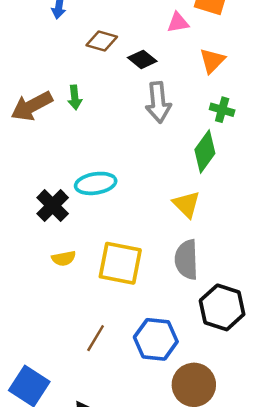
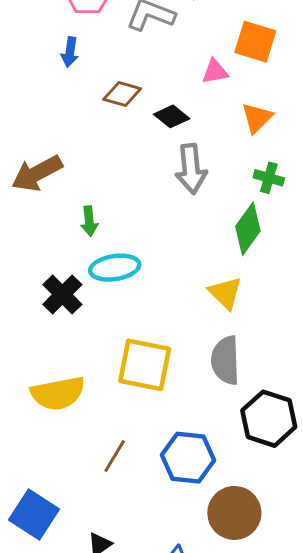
green arrow: (75, 97) -> (89, 221), moved
yellow semicircle: (64, 258) -> (58, 393), moved, size x1.8

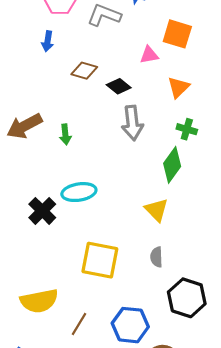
green arrow: (89, 221) -> (65, 134), moved
gray semicircle: (225, 360) -> (156, 257), size x0.6
yellow semicircle: (58, 393) -> (39, 301), moved

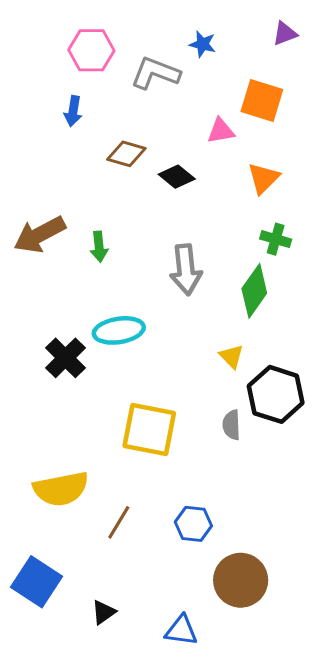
gray arrow: (132, 123) -> (186, 270), moved
yellow triangle: (156, 210) -> (231, 356), size x0.7
black hexagon: (187, 298) -> (276, 394), moved
blue hexagon: (130, 325) -> (193, 524), size x0.7

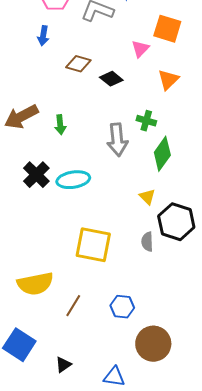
pink triangle: (221, 131) -> (140, 49), turned -36
green cross: (276, 239) -> (146, 121), moved
black cross: (65, 358) -> (36, 175), moved

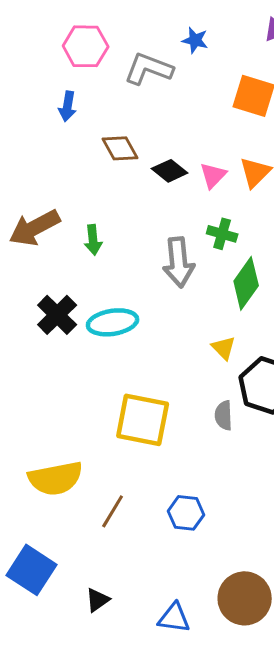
pink triangle: (140, 49) -> (213, 175), moved
brown diamond: (78, 64) -> (120, 148), turned 45
brown circle: (153, 344) -> (245, 598), moved

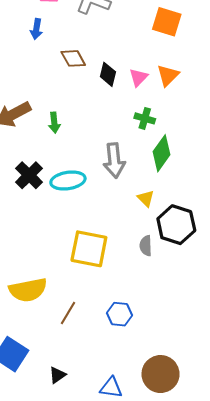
black diamond: (170, 171) -> (108, 74), turned 65
gray arrow: (179, 262) -> (114, 161), moved

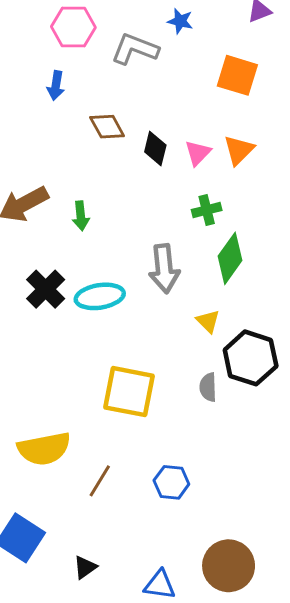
green cross: (145, 118) -> (207, 210), turned -30

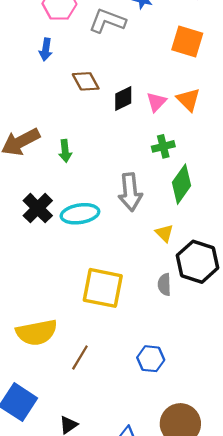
black diamond: (155, 149) -> (123, 98), turned 50
orange triangle: (239, 150) -> (188, 100), turned -30
blue hexagon: (171, 482) -> (151, 359), moved

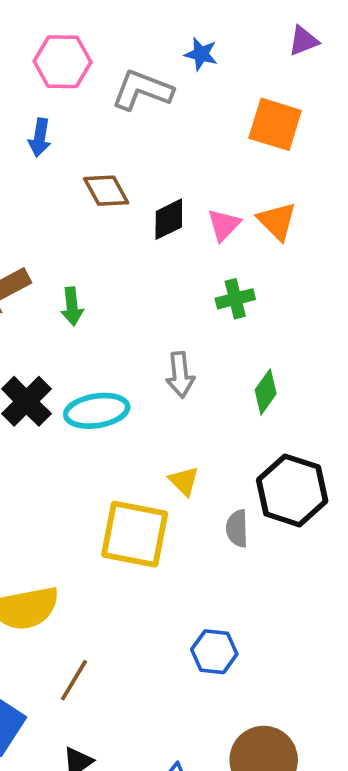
green diamond: (182, 184) -> (266, 392), moved, size x0.7
gray arrow: (130, 192) -> (180, 375), size x0.7
yellow triangle: (164, 233) -> (184, 481), moved
brown line: (80, 358) -> (74, 680), moved

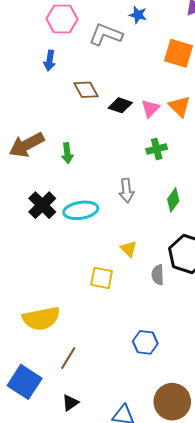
black diamond: (169, 219) -> (120, 105), turned 45
yellow square: (135, 534) -> (102, 278), size x0.6

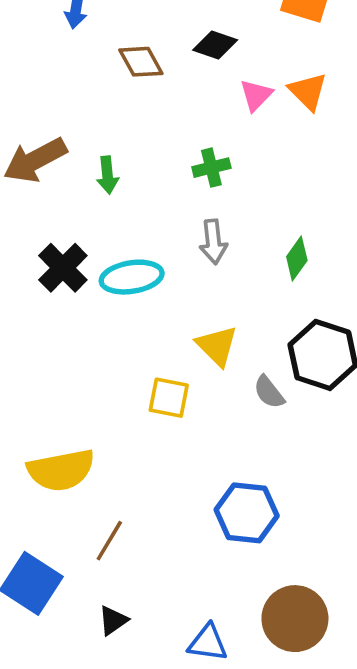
black diamond: (120, 105) -> (215, 45), moved
green cross: (157, 149) -> (211, 168), moved
yellow triangle: (129, 249) -> (217, 346), size x1.4
gray semicircle: (158, 275) -> (269, 392), turned -36
blue hexagon: (145, 342) -> (247, 513), size x1.4

